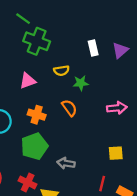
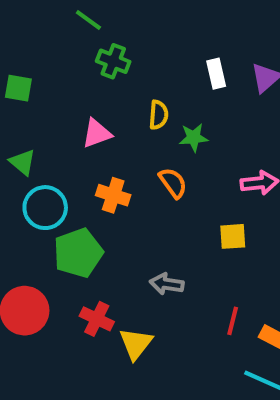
green cross: (37, 41) -> (113, 61), size x0.7
yellow semicircle: (61, 71) -> (159, 115), turned -77
green pentagon: (34, 146) -> (78, 253), moved
yellow square: (116, 153) -> (233, 236), moved

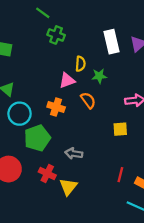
white rectangle: (216, 74) -> (111, 42), size x1.5
pink triangle: (97, 133) -> (67, 80), moved
gray arrow: (167, 284) -> (74, 154), moved

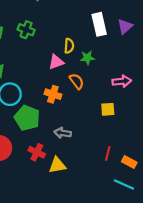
green cross: (56, 35) -> (26, 30), moved
orange cross: (56, 107) -> (53, 94), moved
green pentagon: (37, 138) -> (27, 118), turned -30
yellow triangle: (68, 187) -> (57, 165), turned 42

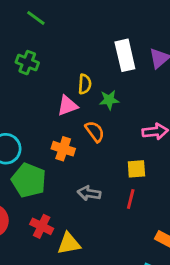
gray arrow: (63, 133) -> (89, 193), moved
red line: (108, 153) -> (131, 199), moved

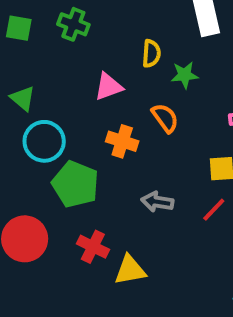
pink triangle: (67, 106) -> (109, 87), moved
red line: (131, 199) -> (214, 210), turned 30

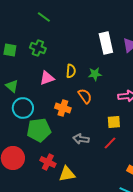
yellow semicircle: (151, 54) -> (71, 71), moved
pink triangle: (109, 87) -> (47, 78), moved
green pentagon: (75, 184) -> (39, 130), turned -30

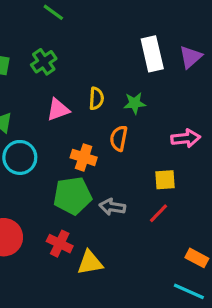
green cross: (38, 48) -> (44, 62), turned 35
orange semicircle: (85, 96) -> (119, 138), turned -133
green pentagon: (39, 130) -> (72, 196), moved

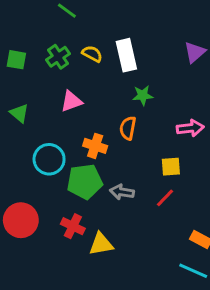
white rectangle: (152, 54) -> (126, 55), moved
yellow semicircle: (96, 98) -> (92, 54), moved, turned -66
cyan circle: (20, 157) -> (49, 159), moved

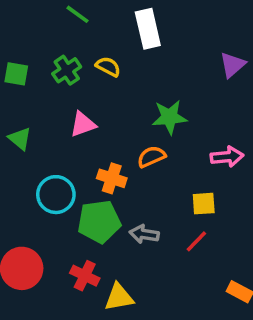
white rectangle: (126, 55) -> (148, 29), moved
green star: (143, 95) -> (169, 117), size x1.4
orange semicircle: (128, 128) -> (151, 157), turned 55

